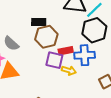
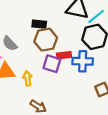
yellow arrow: (69, 71) -> (27, 78), moved, turned -120

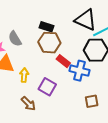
red rectangle: (64, 55) -> (63, 61), turned 32
purple square: (52, 64) -> (47, 87), moved

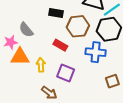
brown hexagon: (49, 43) -> (78, 26), moved
red rectangle: (63, 61) -> (60, 45), moved

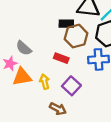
black rectangle: (56, 13) -> (66, 24), moved
purple square: (66, 73) -> (71, 86), turned 30

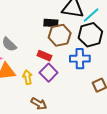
purple square: (71, 86) -> (49, 73), moved

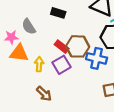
black rectangle: (51, 23) -> (58, 13), moved
brown hexagon: (60, 35) -> (78, 46), moved

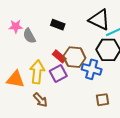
pink star: (11, 37) -> (16, 26), moved
orange triangle: (19, 53) -> (16, 79), moved
yellow arrow: (39, 64) -> (37, 72), size x1.6

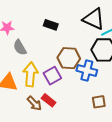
gray semicircle: (29, 36) -> (20, 47), moved
red rectangle: (59, 56) -> (49, 100), moved

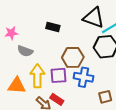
gray semicircle: (20, 47) -> (25, 51), turned -35
blue cross: (87, 70) -> (83, 77), moved
purple square: (52, 76) -> (59, 75), turned 30

